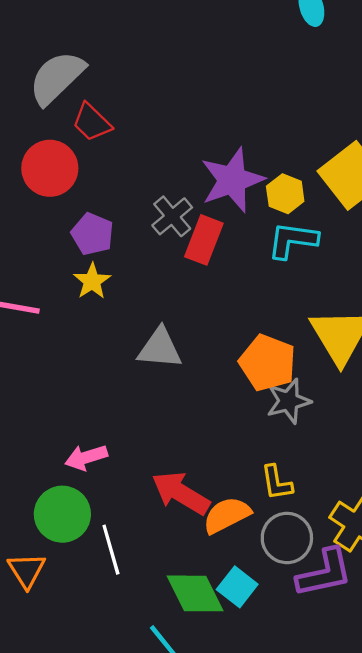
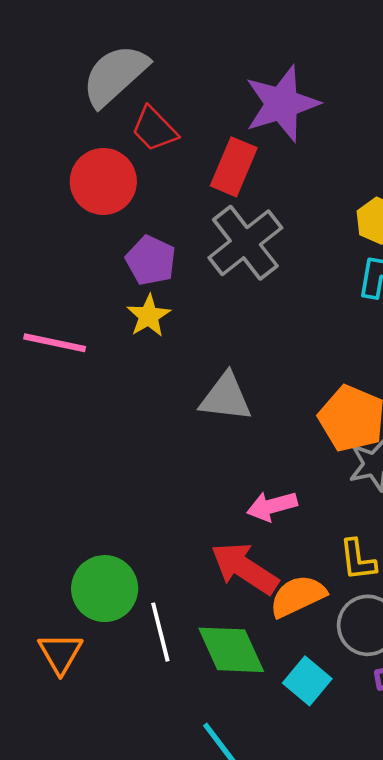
purple star: (232, 180) -> (282, 104), moved
gray cross: (172, 216) -> (245, 243), size x1.5
red rectangle: (204, 240) -> (234, 167), moved
pink arrow: (86, 457) -> (272, 506), moved
green diamond: (195, 593) -> (231, 650), moved

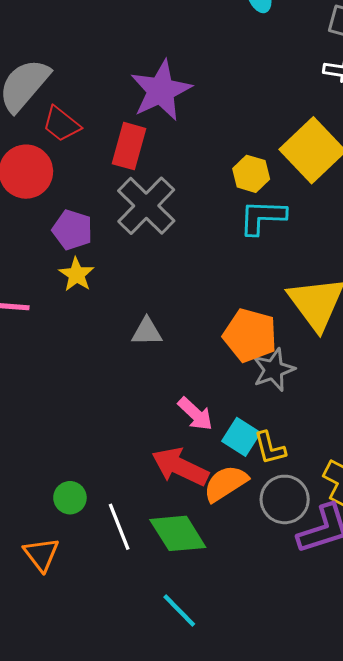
gray triangle: (226, 397) -> (147, 332), size x0.7
pink arrow: (272, 506) -> (195, 414), turned -114
green circle: (105, 589) -> (70, 498), size x0.6
cyan square: (307, 681) -> (241, 437), moved

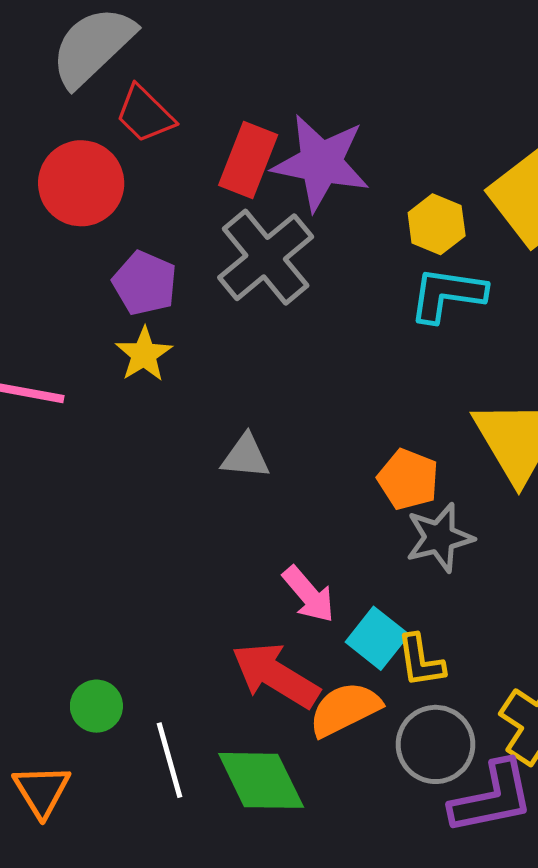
purple star: (161, 90) -> (321, 163), moved, turned 30
orange pentagon: (250, 335) -> (408, 479), size x0.7

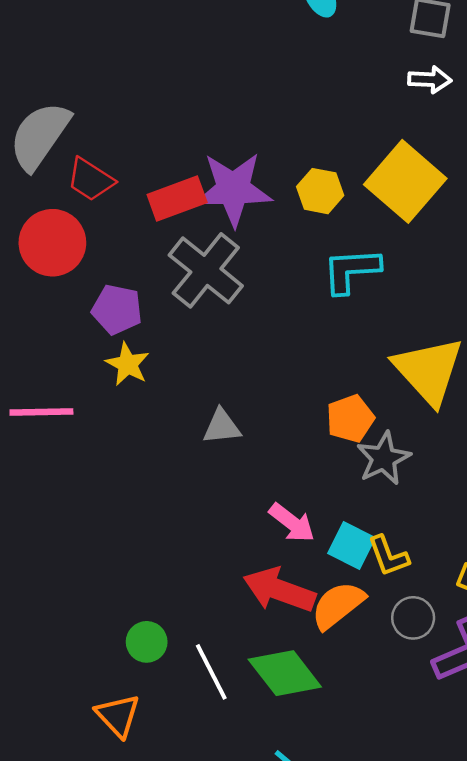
red rectangle: (248, 160) -> (177, 199), turned 60
yellow hexagon: (437, 224) -> (320, 191), moved
orange pentagon: (408, 479) -> (350, 419), turned -30
gray circle: (435, 744) -> (413, 618), size x0.7

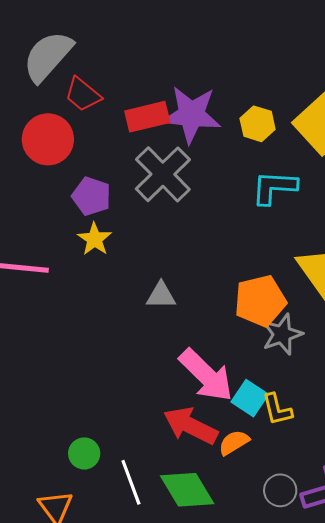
orange pentagon: (350, 419) -> (260, 301), size x1.4
pink arrow: (292, 523) -> (206, 375), size x1.6
orange semicircle: (338, 605) -> (234, 443), size x0.7
gray circle: (413, 618) -> (280, 490), moved

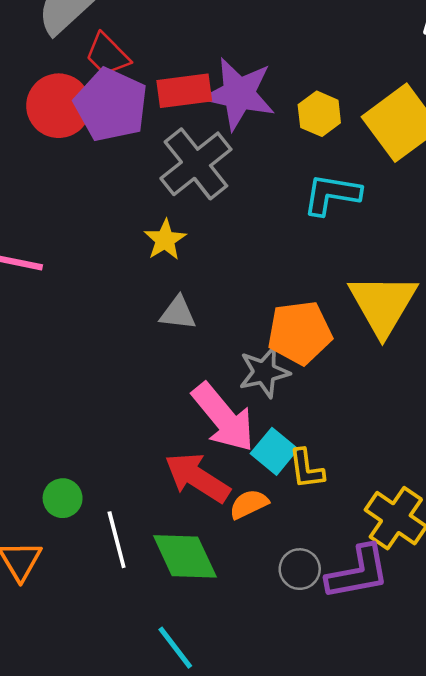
purple pentagon: (91, 196) -> (111, 105), moved, size x1.5
yellow star: (95, 239) -> (165, 240), moved
gray star: (282, 334) -> (264, 372), moved

